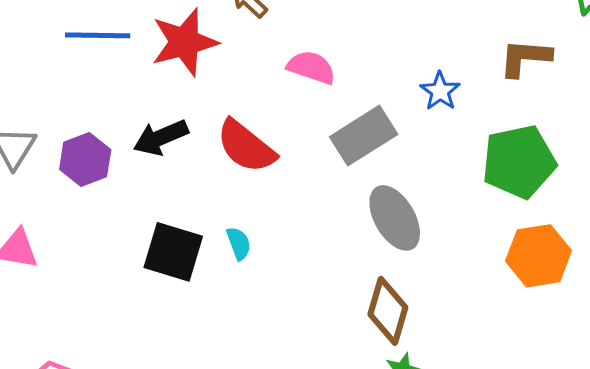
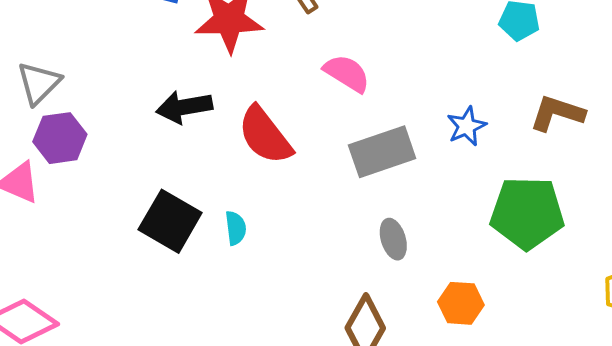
purple hexagon: (85, 159) -> (60, 138), moved
gray ellipse: (395, 218) -> (393, 239), size x0.6
orange hexagon: (539, 256) -> (461, 303), moved, size x0.7

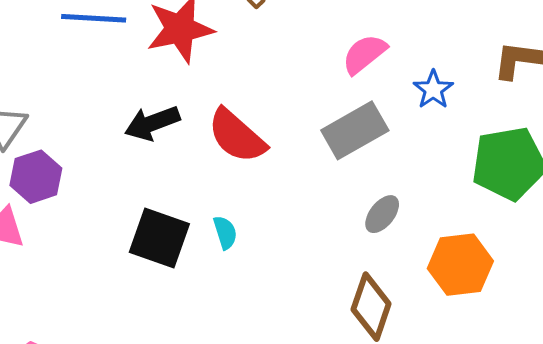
pink semicircle: (347, 73) -> (364, 54), moved, turned -60
gray ellipse: (393, 239) -> (382, 214), turned 66
orange hexagon: (461, 303) -> (460, 265), size x1.4

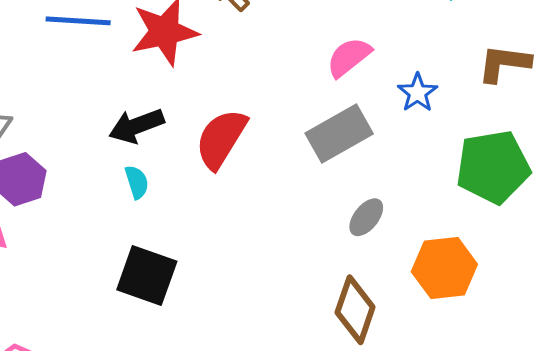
red semicircle: (237, 136) -> (221, 139), turned 80
cyan semicircle: (225, 232) -> (137, 182), moved
black square: (159, 238) -> (147, 276), moved

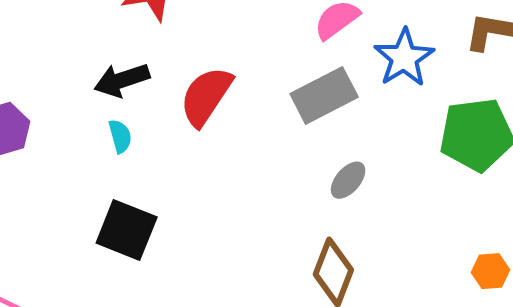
blue star: (418, 93) -> (404, 58), size x1.5
orange hexagon: (444, 268) -> (491, 271), moved, size x0.6

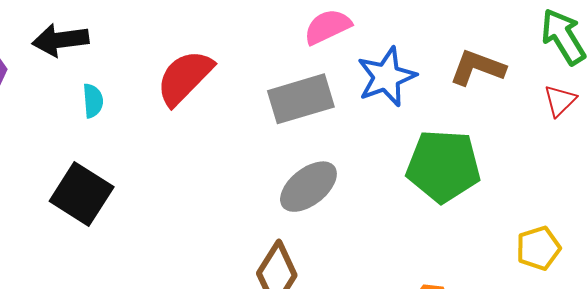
black arrow: (122, 80) -> (60, 40), moved
gray ellipse: (348, 180) -> (308, 187), size x1.5

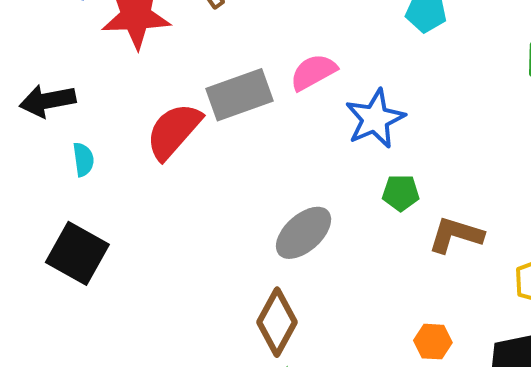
brown L-shape: (477, 68) -> (456, 235), moved
gray rectangle: (301, 99) -> (239, 95), moved
green pentagon: (443, 166) -> (401, 193), moved, size x0.5

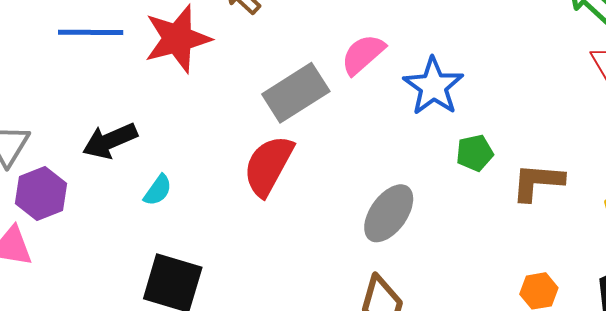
red semicircle: (174, 131) -> (268, 166), moved
cyan semicircle: (83, 159) -> (158, 190), turned 56

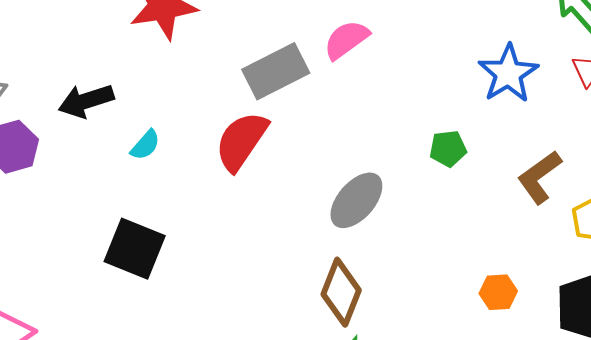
blue star: (433, 86) -> (508, 73), moved
brown L-shape: (538, 182) -> (539, 177), moved, turned -46
cyan semicircle: (158, 190) -> (145, 145), moved

